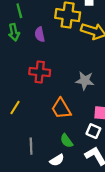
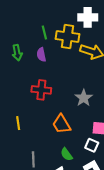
green line: (19, 11) -> (44, 32), moved
gray star: (85, 81) -> (84, 98), turned 30
yellow line: (15, 107) -> (18, 123), turned -40

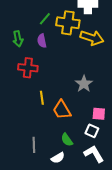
green line: (44, 32) -> (45, 19), turned 56
red cross: (41, 90) -> (28, 68), moved
yellow line: (18, 123) -> (42, 98), moved

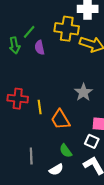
green line: (45, 19) -> (29, 32), moved
red cross: (28, 68) -> (18, 99), moved

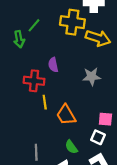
purple semicircle: (40, 48) -> (53, 65), moved
gray star: (83, 92) -> (92, 77), moved, turned 30
red cross: (18, 99) -> (34, 81), moved

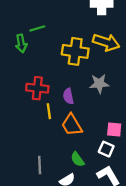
yellow cross: (72, 22) -> (75, 51), moved
green line: (34, 25) -> (37, 28), turned 32
purple semicircle: (53, 65) -> (68, 96), moved

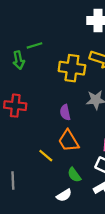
red cross: (37, 88) -> (15, 106), moved
yellow line: (49, 111) -> (46, 156), moved, turned -42
gray line: (40, 165) -> (13, 181), moved

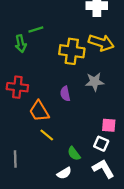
orange trapezoid: (69, 141) -> (39, 111), moved

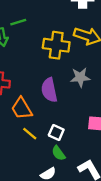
purple semicircle: (65, 94) -> (49, 90), size x1.5
white square: (101, 144) -> (56, 132), moved

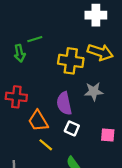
white square: (56, 132) -> (72, 128), moved

